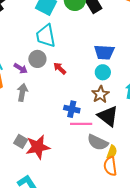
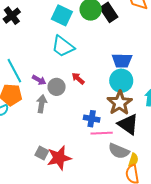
cyan trapezoid: (46, 36) -> (63, 46), turned -40
gray circle: (37, 59) -> (57, 87), moved
cyan circle: (103, 72) -> (121, 81), size x1.5
brown star: (100, 94) -> (120, 103), size x1.4

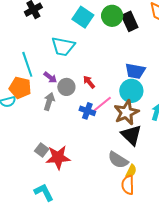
cyan trapezoid: (63, 46) -> (63, 46), moved, turned -35
blue cross: (92, 119) -> (87, 111), moved
pink line: (102, 133) -> (102, 104), moved, turned -45

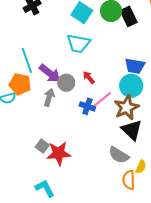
cyan trapezoid: (63, 46) -> (78, 44), moved
purple arrow: (50, 77) -> (50, 73), size x1.6
yellow semicircle: (131, 171) -> (141, 167), moved

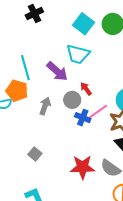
purple arrow: (50, 73) -> (57, 71), moved
gray circle: (66, 83) -> (72, 100), moved
red star: (59, 153) -> (82, 167), moved

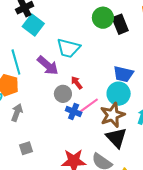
cyan square: (83, 24) -> (33, 25), moved
gray arrow: (45, 106) -> (17, 113), moved
gray square: (35, 154) -> (26, 148), turned 32

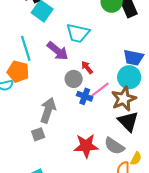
gray arrow: (17, 113) -> (48, 110), moved, size x1.4

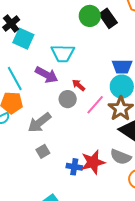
blue cross: (85, 96) -> (74, 167), moved
gray arrow: (48, 110) -> (39, 123), moved, turned -135
gray square: (38, 134) -> (43, 151), moved

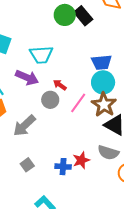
gray square: (43, 151) -> (27, 165), moved
red star: (93, 162) -> (81, 160), size x0.7

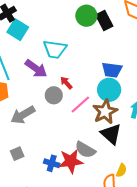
gray semicircle: (108, 153) -> (85, 150), moved
red star: (81, 160) -> (71, 161), size x1.4

